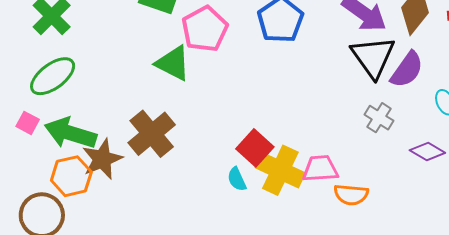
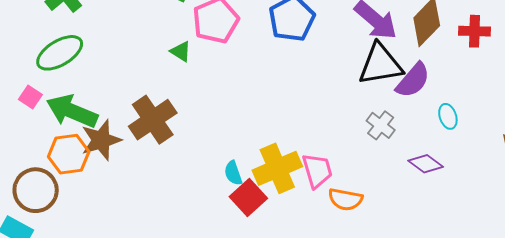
black triangle: (373, 57) -> (380, 64), turned 51
green triangle: (173, 63) -> (181, 51), size x0.6
red square: (255, 148) -> (248, 198), moved
pink trapezoid: (320, 169) -> (317, 171), turned 72
yellow cross: (280, 170) -> (277, 168), turned 36

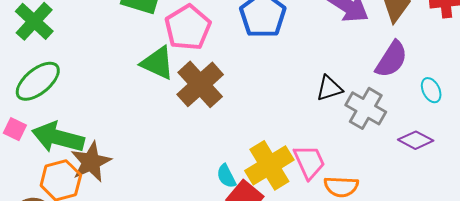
green triangle: (181, 51) -> (157, 63), size x1.6
black triangle: (380, 64) -> (329, 88), moved, size x0.6
brown cross: (153, 120) -> (200, 84), moved
gray cross: (381, 125) -> (366, 108), size x1.4

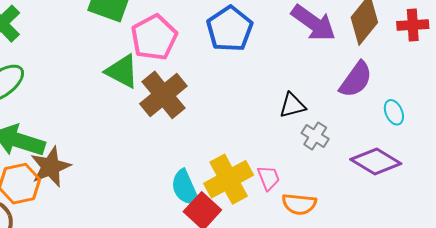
gray cross: (366, 108) -> (315, 136), moved, size x0.7
purple diamond: (416, 140) -> (376, 161), size x1.4
pink trapezoid: (309, 162) -> (269, 178), size x0.7
cyan semicircle: (226, 176) -> (185, 188), size x1.5

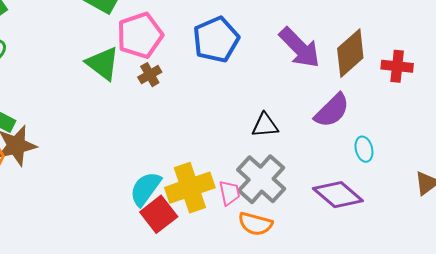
brown cross: (163, 95) -> (150, 75), moved, size x0.5
gray cross: (315, 136) -> (261, 179), moved, size x1.8
cyan semicircle: (185, 188) -> (145, 189), turned 51

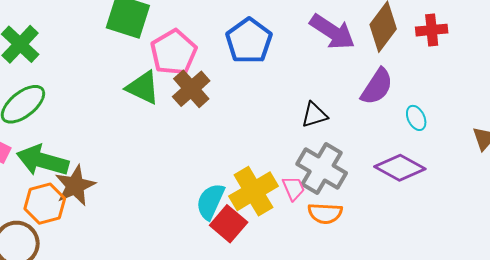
brown cross: (150, 75) -> (191, 89), size x1.6

